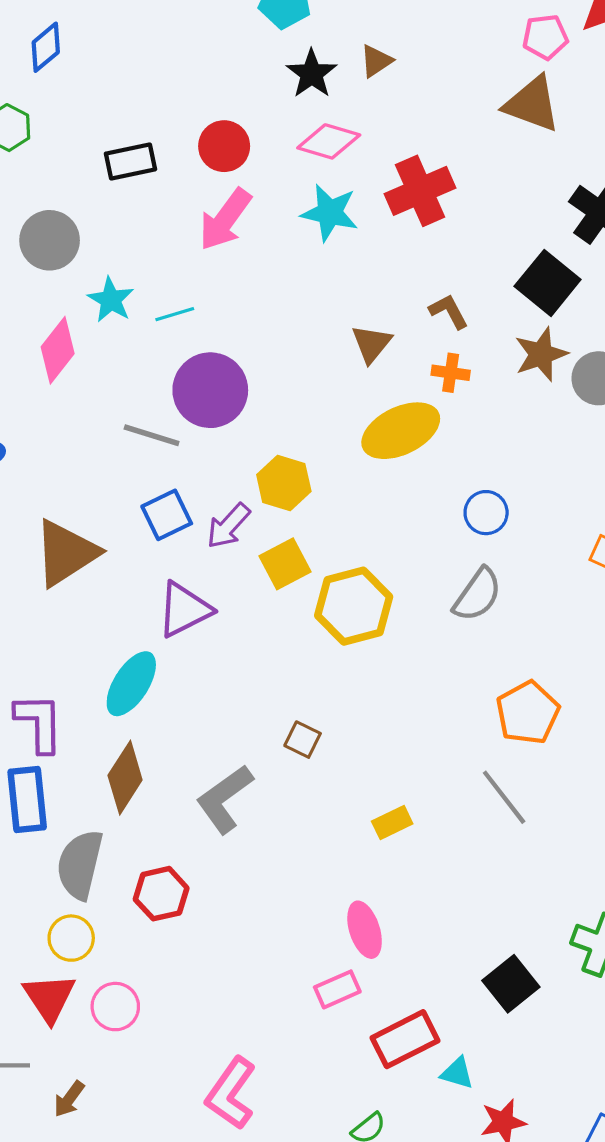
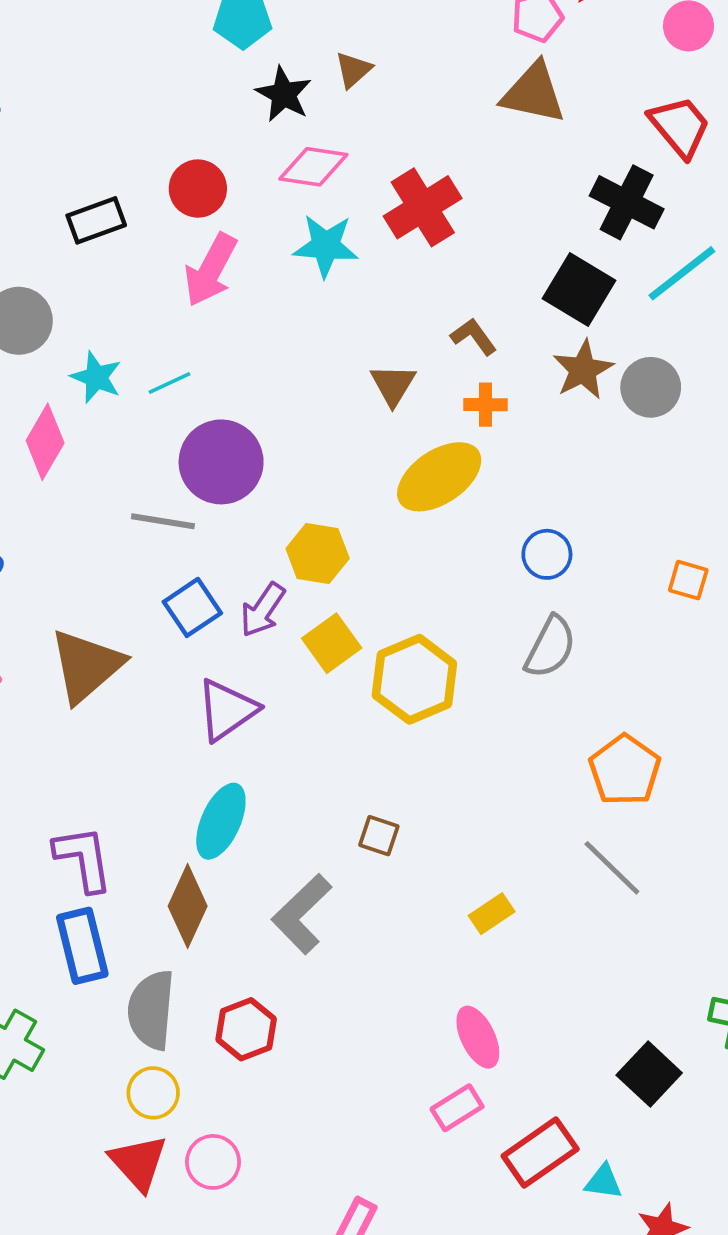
cyan ellipse: (131, 684) -> (221, 821), moved

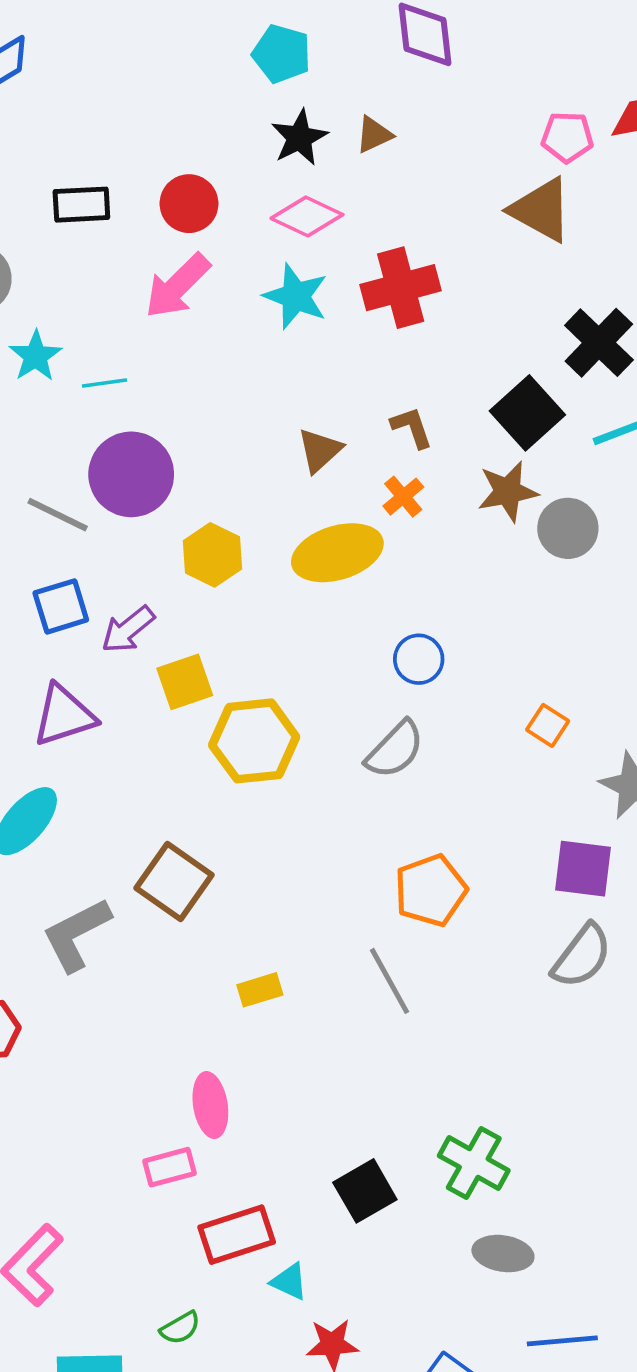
orange cross: (485, 405) -> (403, 497), turned 33
yellow hexagon: (318, 553) -> (212, 555), moved
brown square: (379, 836) -> (174, 881), size x1.8

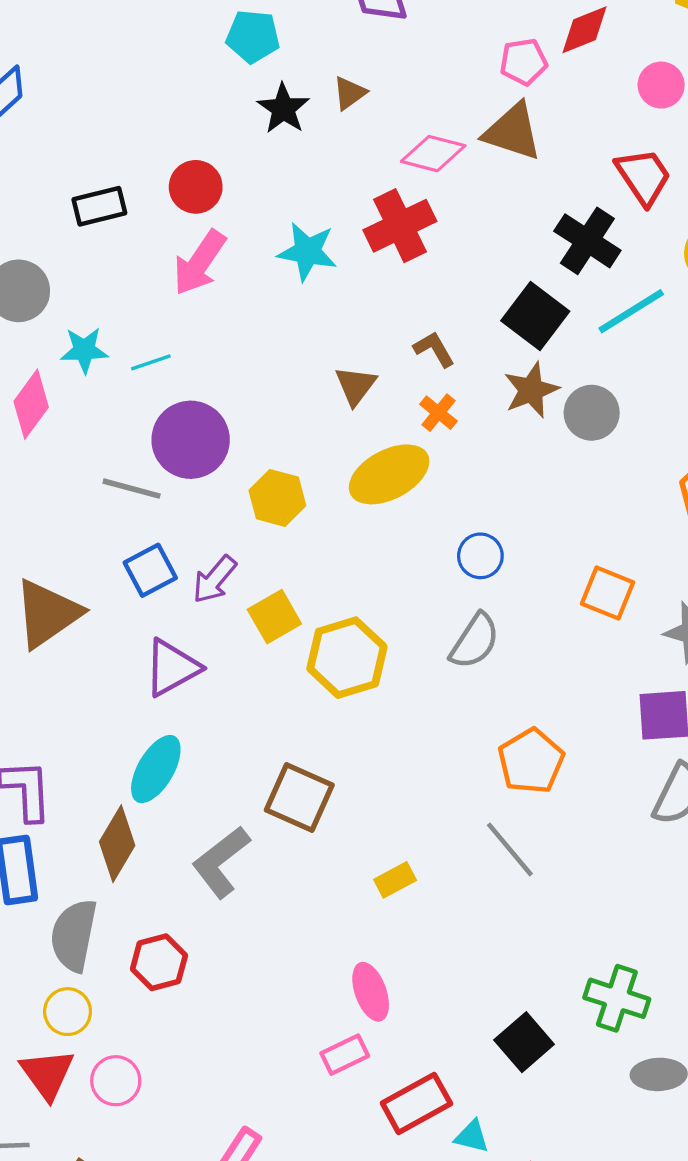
pink diamond: (307, 216) -> (433, 154), moved
cyan star: (36, 356) -> (84, 350), turned -30
orange square: (548, 725) -> (607, 593), size x1.4

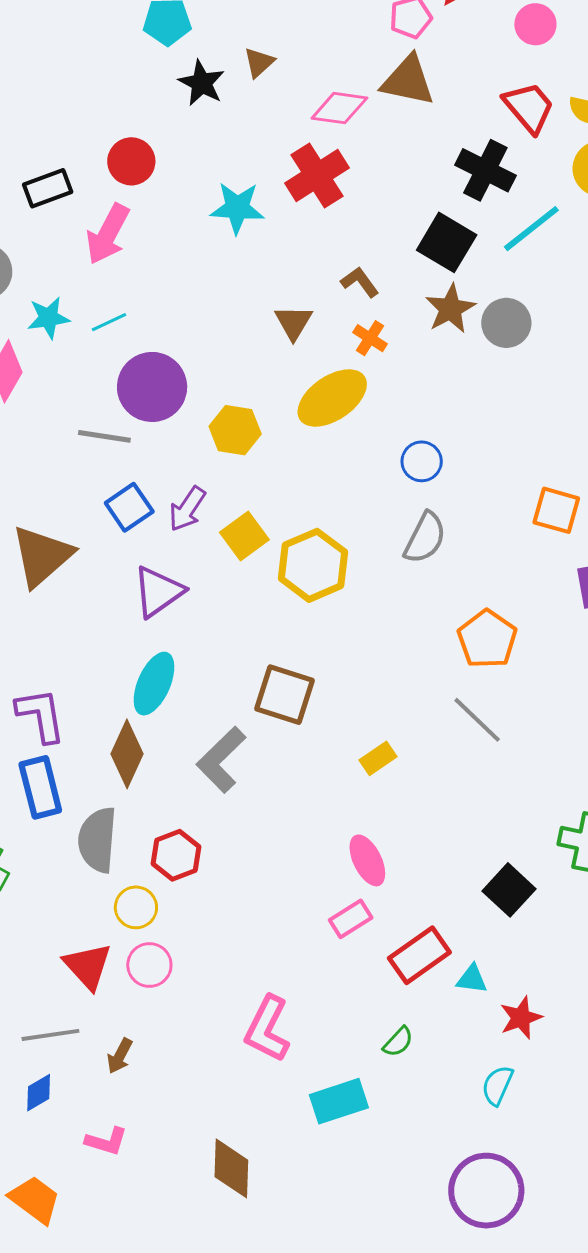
pink arrow: (200, 263) -> (108, 234), moved
orange square: (607, 593) -> (556, 510), moved
yellow circle: (68, 1012) -> (136, 907), moved

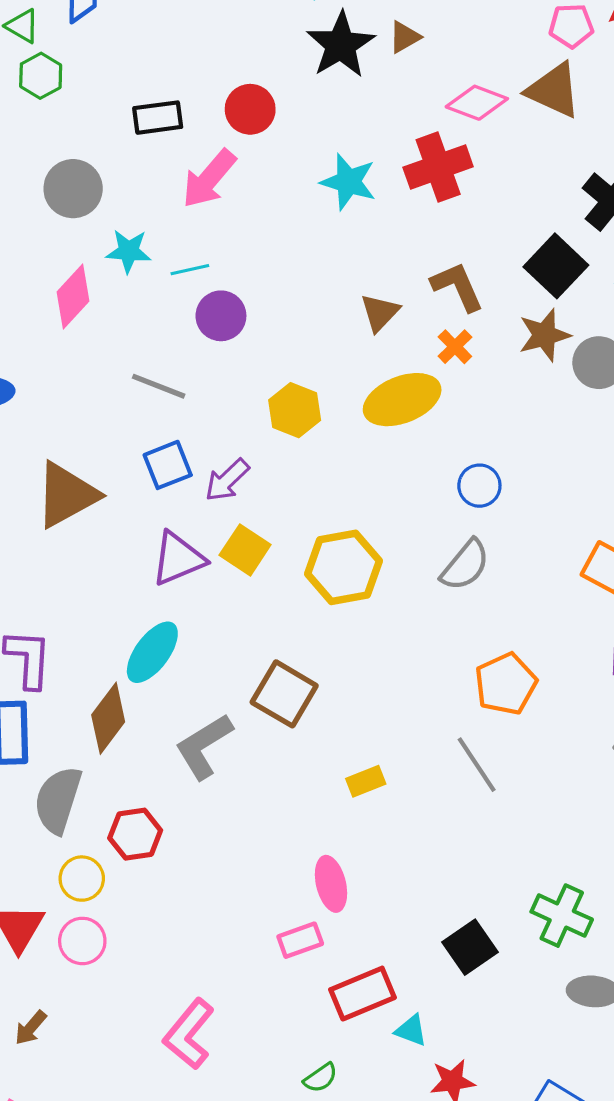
black star: (202, 83) -> (341, 45), size x1.4
brown L-shape: (360, 282) -> (457, 287), size x1.4
purple circle: (152, 387) -> (221, 316), moved, size x0.7
yellow square: (244, 536) -> (245, 550), moved, turned -33

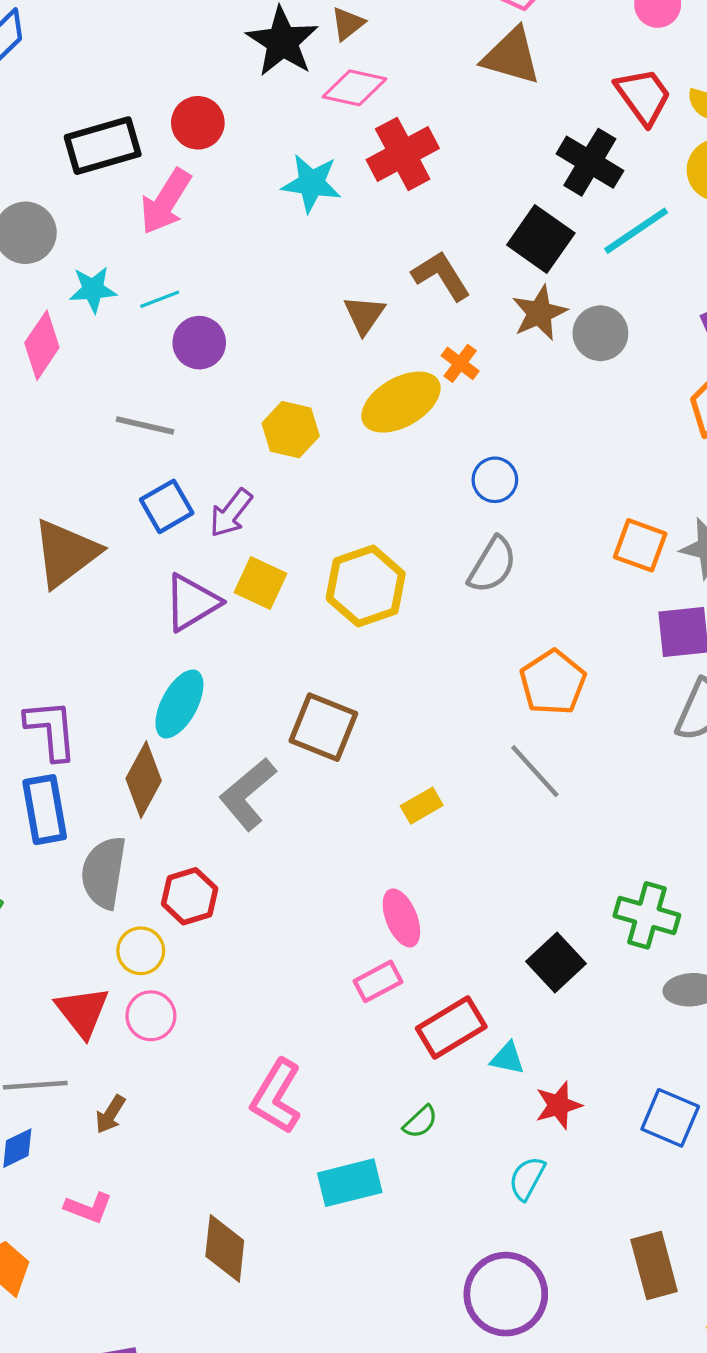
pink diamond: (477, 103) -> (354, 88), moved
black rectangle: (158, 118) -> (103, 146), size x1.4
orange cross: (455, 347) -> (460, 363), moved

